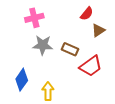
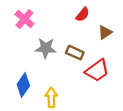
red semicircle: (87, 14) -> (83, 15), moved
pink cross: (34, 18) -> (24, 19), moved, turned -36

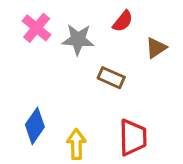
gray star: (46, 48) -> (78, 39), moved
red trapezoid: (97, 70) -> (133, 137), moved, turned -55

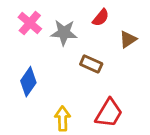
blue diamond: (35, 126) -> (28, 82), moved
red trapezoid: (133, 137) -> (109, 113), turned 32

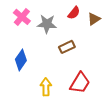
brown triangle: (128, 39) -> (94, 19), moved
brown rectangle: (91, 64) -> (67, 47), turned -49

